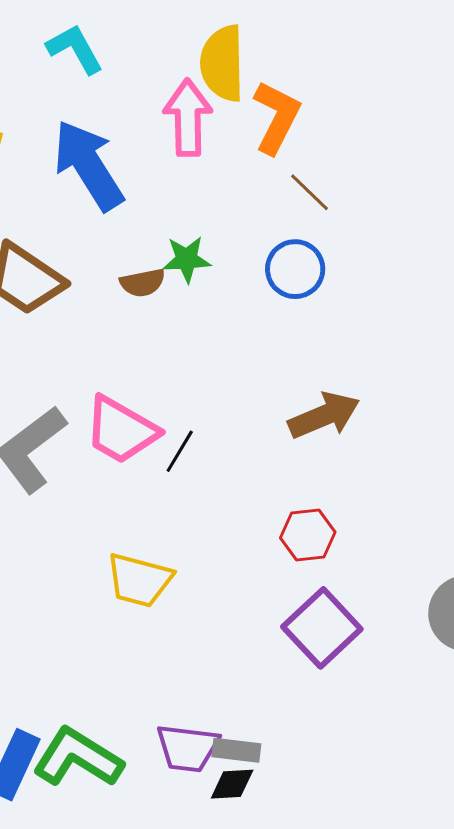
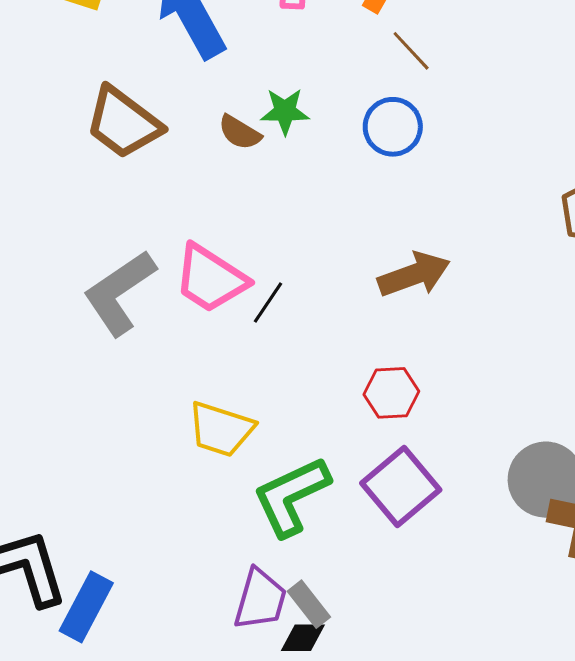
brown semicircle: (143, 283) -> (240, 132), turned 39
purple trapezoid: (188, 748) -> (260, 599), turned -84
gray rectangle: (236, 750) -> (309, 604), turned 42
green L-shape: (78, 758) -> (291, 496), moved, turned -60

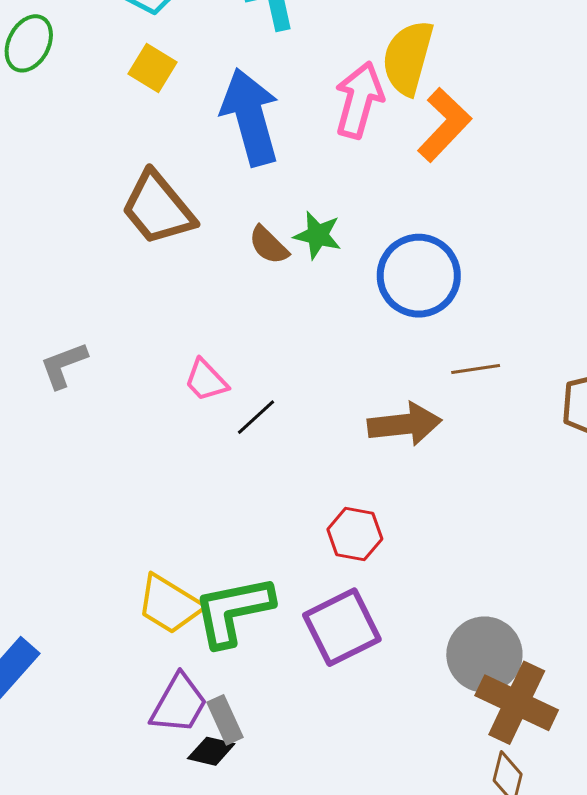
brown line: (411, 51) -> (476, 369), moved, turned -69
blue circle: (393, 127) -> (419, 276), size x1.4
pink trapezoid: (211, 279) -> (206, 380), size x0.6
gray L-shape: (119, 293) -> (64, 365), moved, size x0.6
yellow trapezoid: (221, 429) -> (169, 604), moved

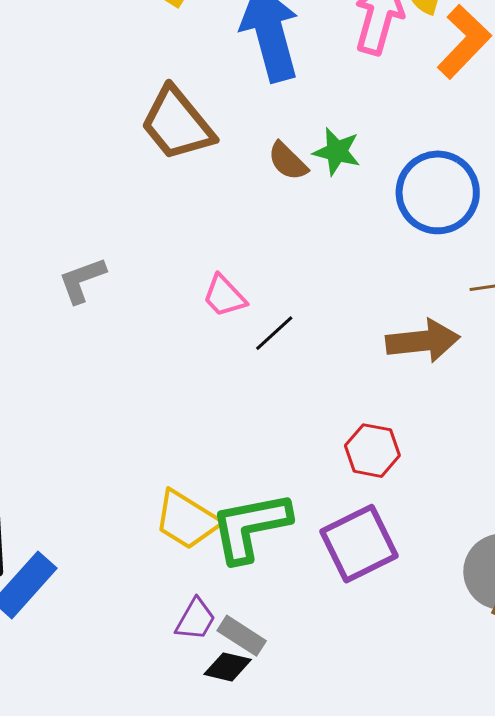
purple trapezoid: (179, 704) -> (196, 619), size x0.7
gray rectangle: (225, 720) -> (242, 636), turned -33

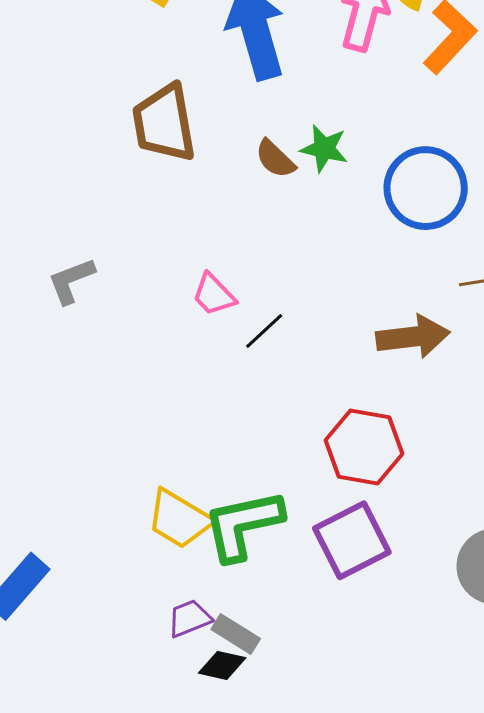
brown trapezoid: (177, 124) -> (164, 123), turned 30
red hexagon: (372, 451) -> (364, 447), size x1.4
purple trapezoid: (196, 619) -> (189, 618), turned -141

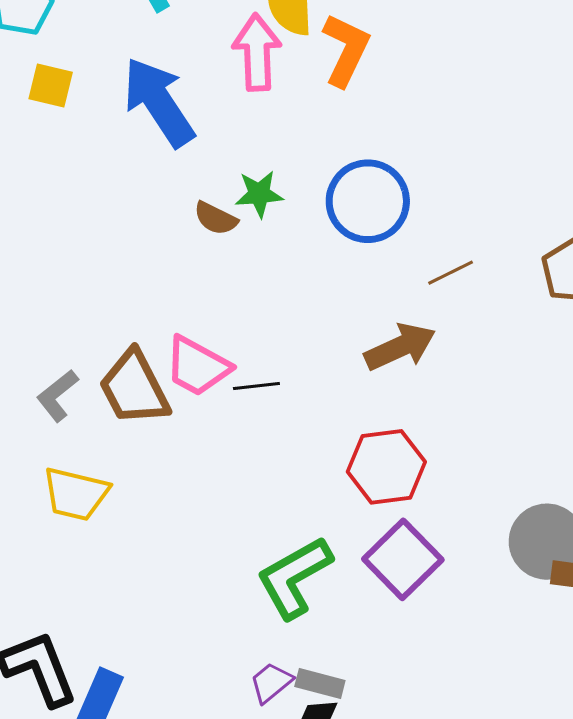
brown trapezoid: (164, 123) -> (134, 388), moved
pink trapezoid: (214, 295) -> (197, 366), size x1.5
black line: (264, 331) -> (256, 386), turned 54
yellow trapezoid: (179, 519) -> (76, 494), moved

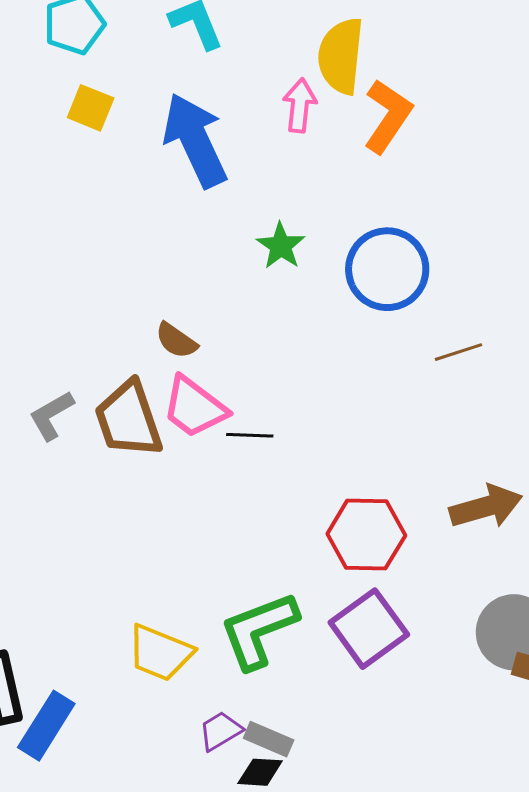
pink arrow: (257, 52) -> (300, 106), size x0.7
green star: (259, 194) -> (281, 246), turned 30
brown semicircle: (216, 218) -> (176, 340), moved
brown arrow: (400, 347) -> (486, 507), moved
yellow trapezoid: (76, 494) -> (160, 653), moved

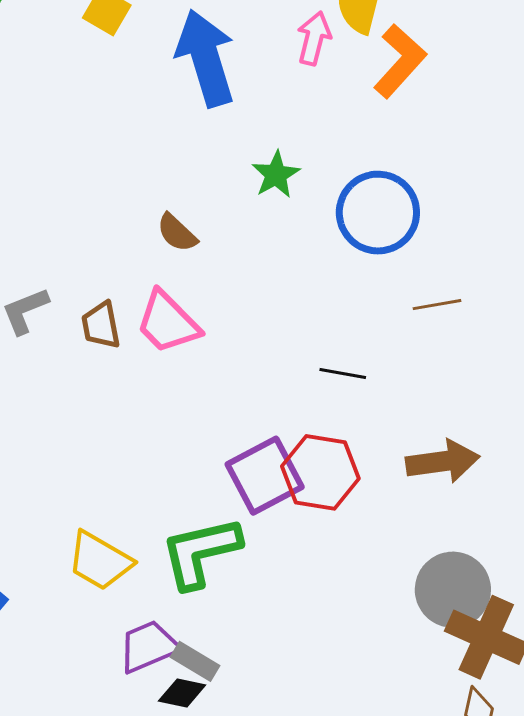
brown semicircle: (176, 340) -> (177, 233), moved
brown trapezoid: (128, 419) -> (101, 325), size x0.6
black line: (250, 435) -> (343, 373), moved
purple square: (369, 629) -> (265, 476), moved
purple trapezoid: (220, 731) -> (149, 647), size x1.4

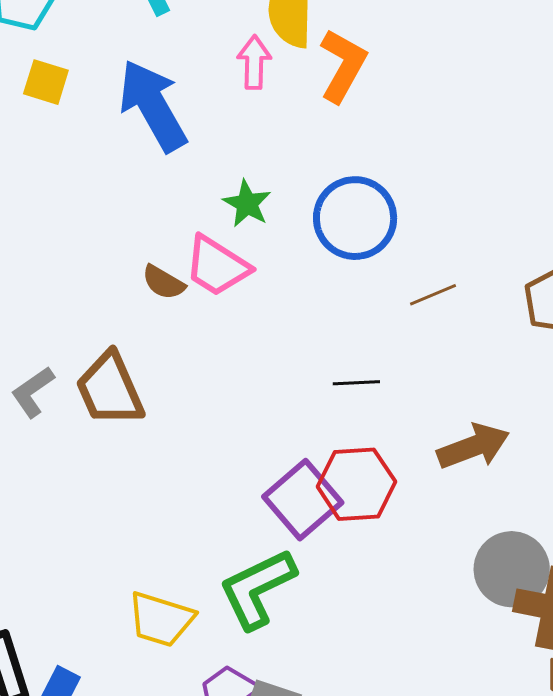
pink trapezoid: (168, 322) -> (217, 266), moved
brown trapezoid: (101, 325) -> (110, 389), size x1.6

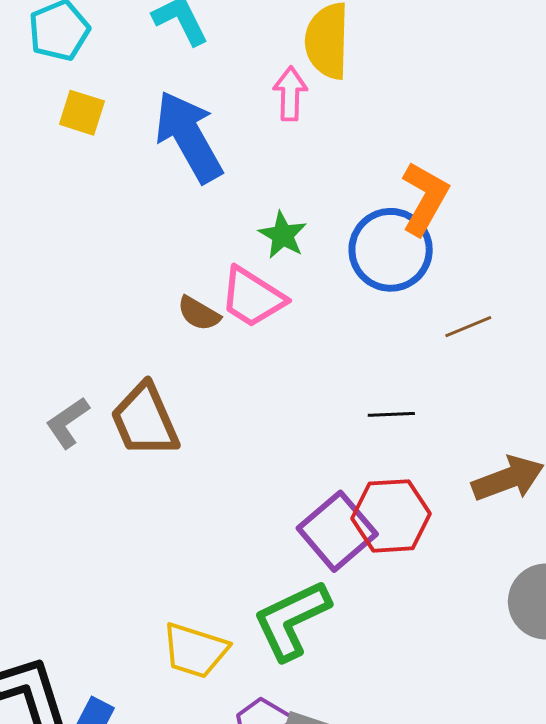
orange L-shape: (343, 66) -> (425, 198), moved

